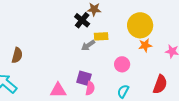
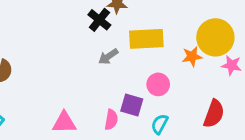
yellow circle: (140, 25) -> (215, 37), moved
yellow rectangle: (101, 36) -> (146, 39), moved, size x1.6
purple square: (84, 78) -> (132, 105), moved

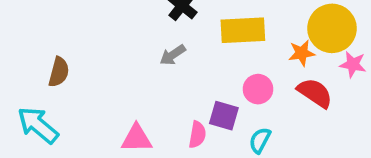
gray arrow: (108, 57) -> (173, 55), moved
red semicircle: (214, 114) -> (315, 93), moved, turned -76

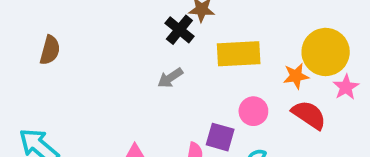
pink star: (353, 64) -> (346, 87), turned 30
brown semicircle: (59, 72) -> (50, 50), moved

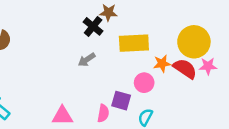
orange star: (296, 76) -> (162, 64), moved
pink star: (346, 87) -> (208, 66), turned 30
red semicircle: (309, 115) -> (185, 69), moved

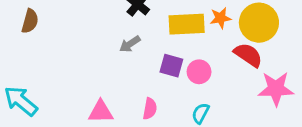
orange star: (162, 64) -> (221, 18), moved
pink star: (208, 66) -> (276, 89), moved, size x1.6
purple square: (121, 101) -> (171, 66), moved

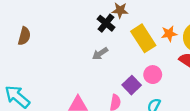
yellow rectangle: (187, 24) -> (143, 38), turned 60
purple square: (171, 66) -> (132, 85), moved, turned 30

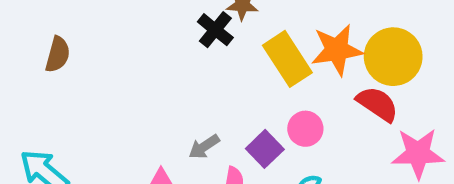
orange star: (169, 34) -> (337, 50), size x1.6
gray arrow: (100, 54) -> (204, 147), moved

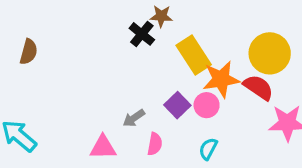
orange star: (337, 50) -> (221, 79), moved
purple square: (265, 149) -> (177, 105), moved

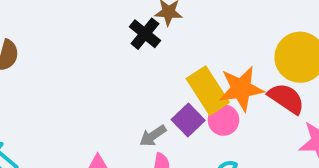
yellow rectangle: (194, 55) -> (208, 91), moved
gray arrow: (134, 118) -> (153, 136), moved

